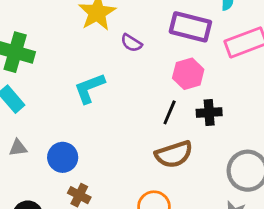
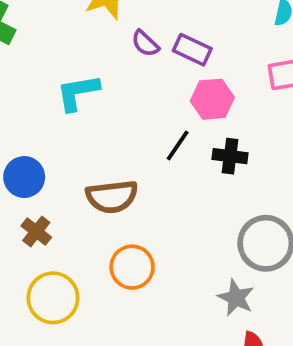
purple rectangle: (190, 27) -> (192, 50), moved, size x0.7
brown semicircle: (174, 154) -> (112, 197), moved

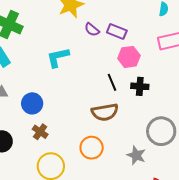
black line: (178, 146) -> (112, 82), turned -54
brown semicircle: (112, 197) -> (105, 112), moved
gray star: (236, 298) -> (136, 155), moved

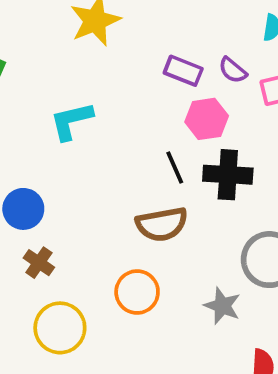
purple semicircle: (92, 30) -> (233, 70), moved
black cross: (140, 86) -> (228, 175), size x1.4

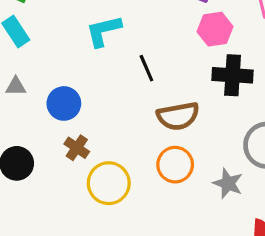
black line: (175, 167) -> (146, 68), moved
orange circle: (137, 292) -> (175, 165), moved
yellow circle: (60, 328) -> (109, 183), moved

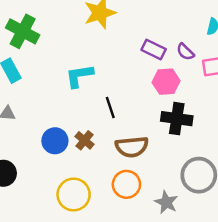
blue circle: (64, 103) -> (55, 141), moved
brown cross: (77, 148) -> (84, 140), moved

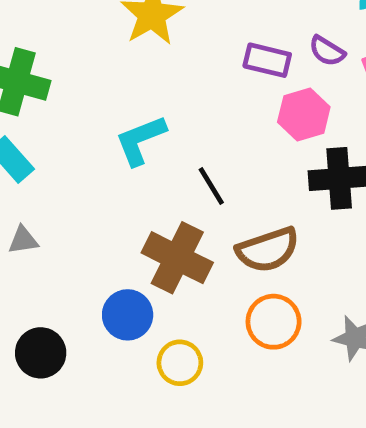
brown cross: (84, 140) -> (177, 258), size x1.8
blue circle: (55, 141) -> (128, 315), moved
yellow circle: (74, 195) -> (180, 363), size x0.7

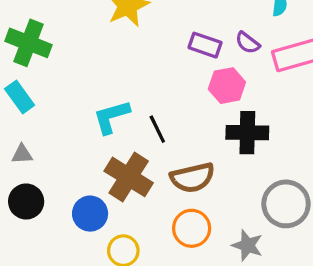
cyan L-shape: (140, 140) -> (111, 117), moved
black circle: (41, 353) -> (26, 201), moved

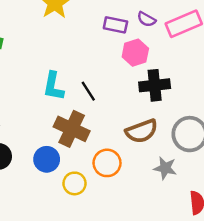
cyan L-shape: (111, 117) -> (53, 86), turned -56
brown semicircle: (192, 178) -> (142, 131), moved
orange circle: (192, 228) -> (107, 163), moved

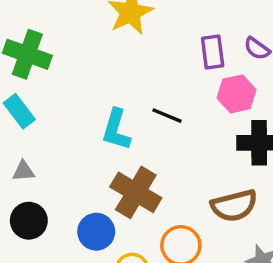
purple rectangle: (115, 25) -> (213, 52), turned 65
black line: (88, 91) -> (167, 116), moved, turned -40

